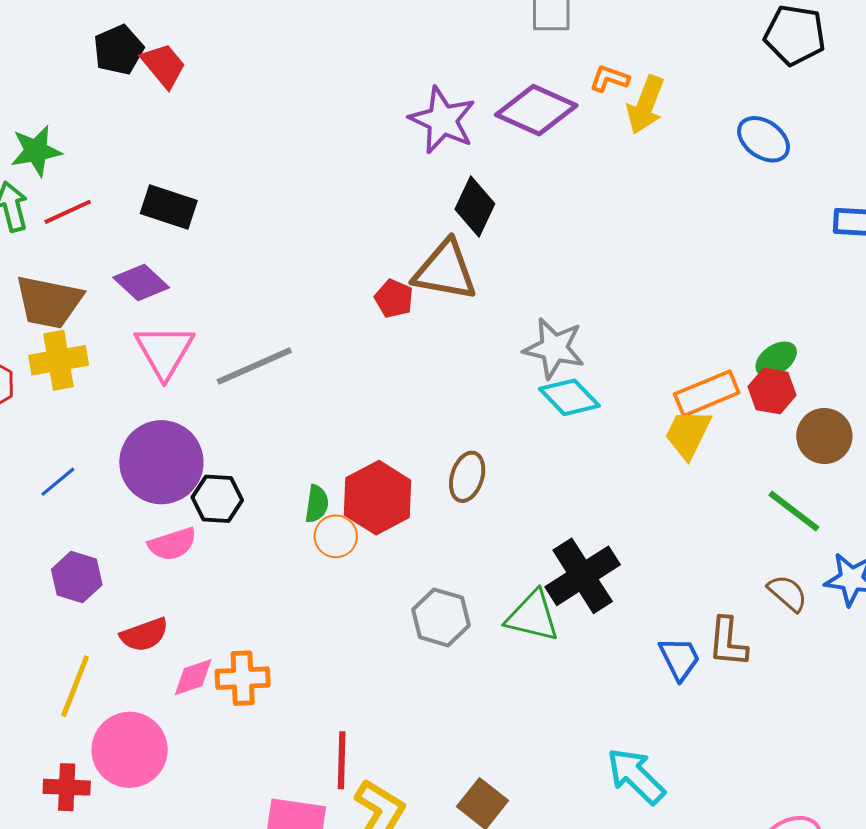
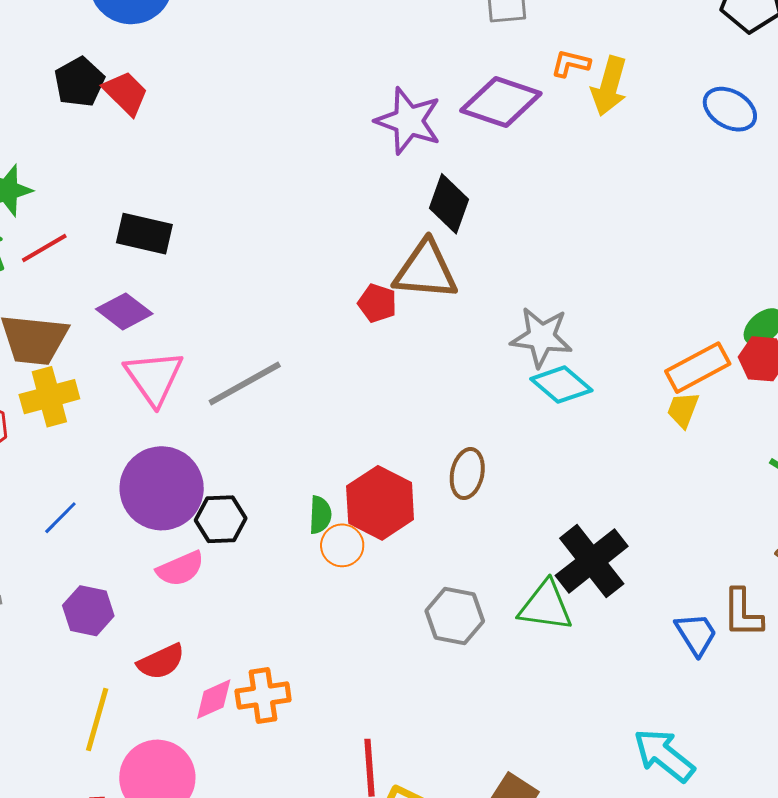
yellow trapezoid: (688, 434) -> (683, 410), size x0.7

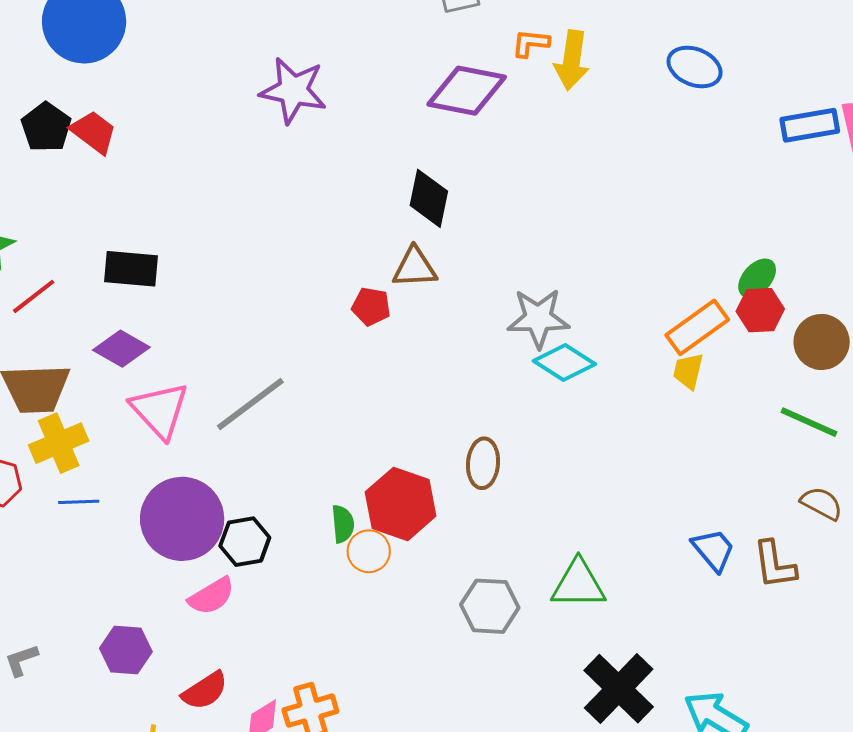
purple star: (408, 121) -> (293, 90), moved
brown triangle: (426, 270) -> (415, 267), size x0.7
blue line: (60, 518) -> (79, 502), moved, turned 51
black cross: (592, 561) -> (619, 689), moved
blue trapezoid: (696, 634) -> (713, 550), moved

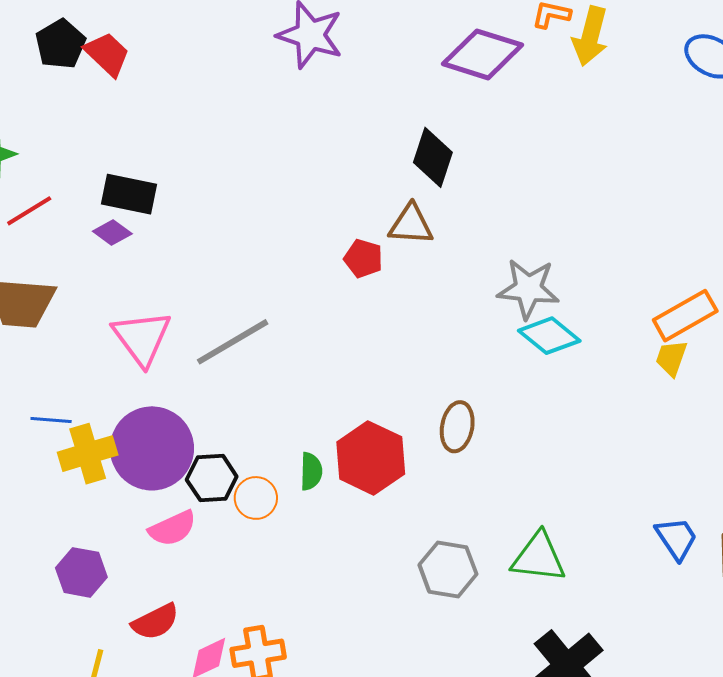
purple diamond: (121, 349) -> (112, 232), moved, size x0.7
yellow cross: (59, 443) -> (88, 454), moved
orange circle: (369, 551) -> (256, 498), moved

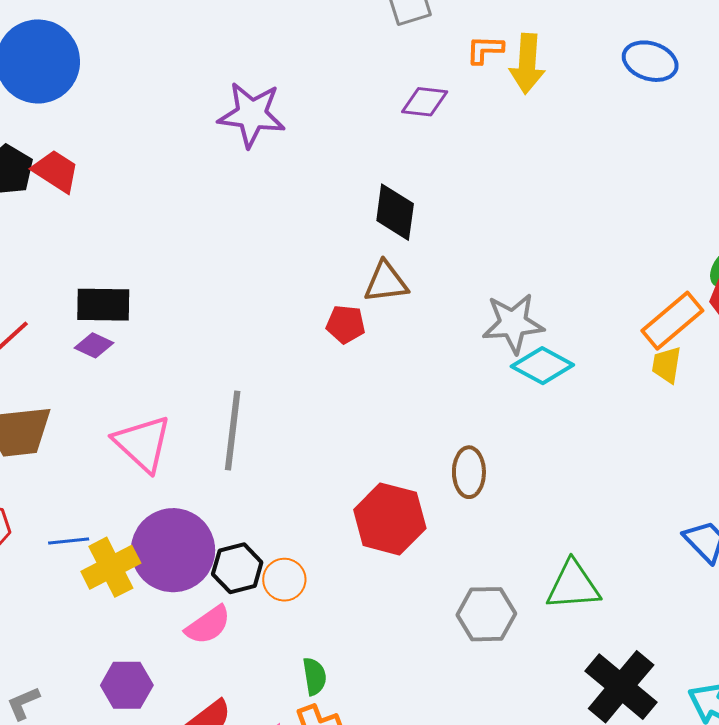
purple diamond: (482, 54) -> (425, 102), size x0.6
gray line: (233, 342) -> (233, 430), turned -42
green semicircle: (311, 471) -> (314, 676), moved

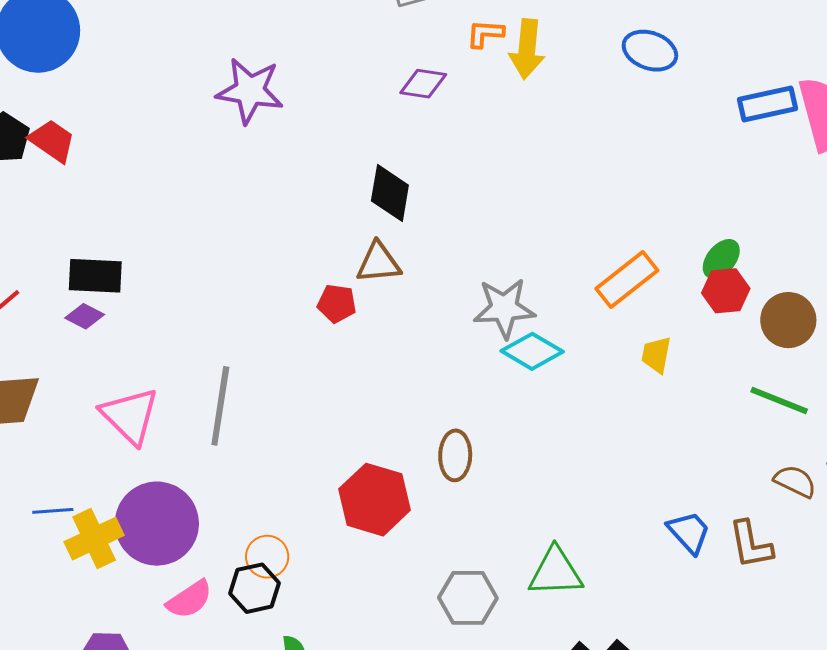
orange rectangle: (672, 321) -> (627, 280), moved
black hexagon: (237, 568) -> (255, 588), moved

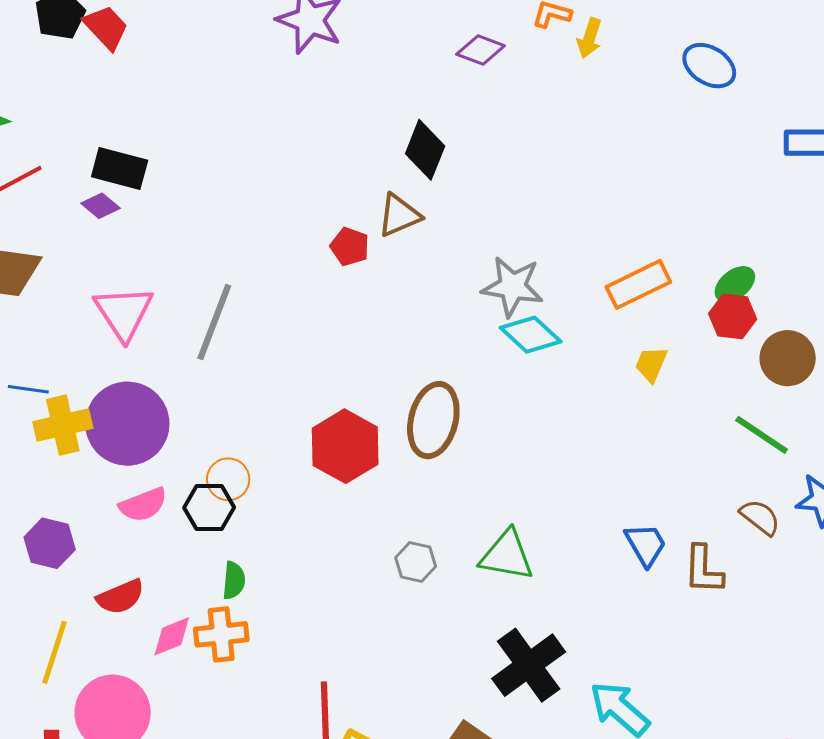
yellow arrow: (527, 49) -> (589, 38), size x0.7
brown triangle: (379, 263) -> (399, 215), turned -30
brown ellipse: (455, 455) -> (433, 420), size x1.5
gray hexagon: (468, 598) -> (416, 562), size x0.7

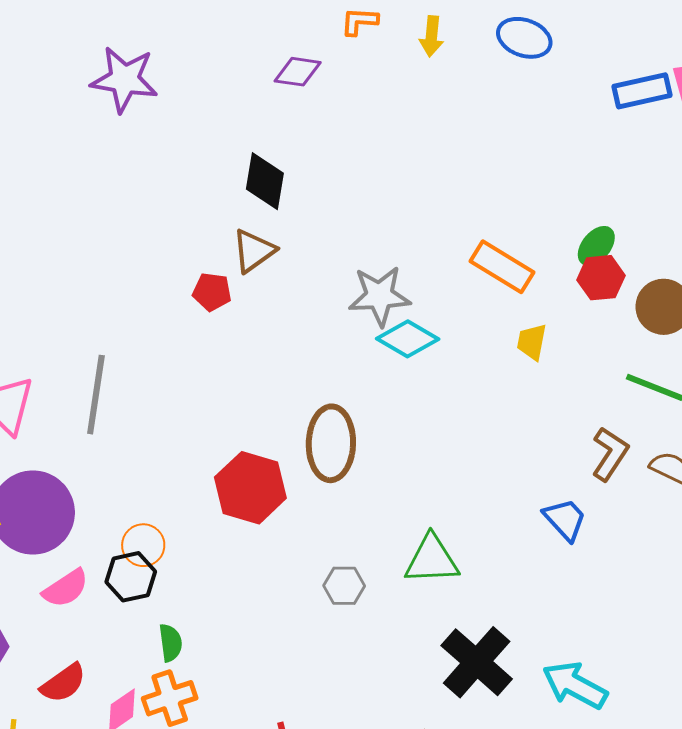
yellow arrow: (589, 38) -> (431, 36), moved
orange rectangle: (638, 284) -> (502, 267), turned 70
brown L-shape: (703, 570) -> (610, 454), moved, turned -136

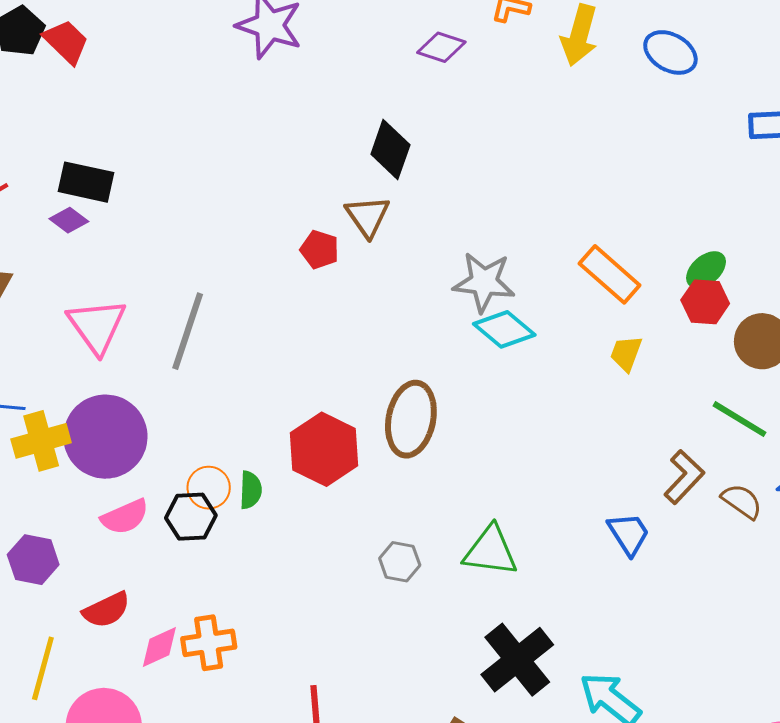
yellow arrow: (431, 36) -> (579, 35), size x1.5
brown triangle: (254, 251) -> (368, 216), turned -39
green semicircle: (170, 643) -> (251, 490), moved

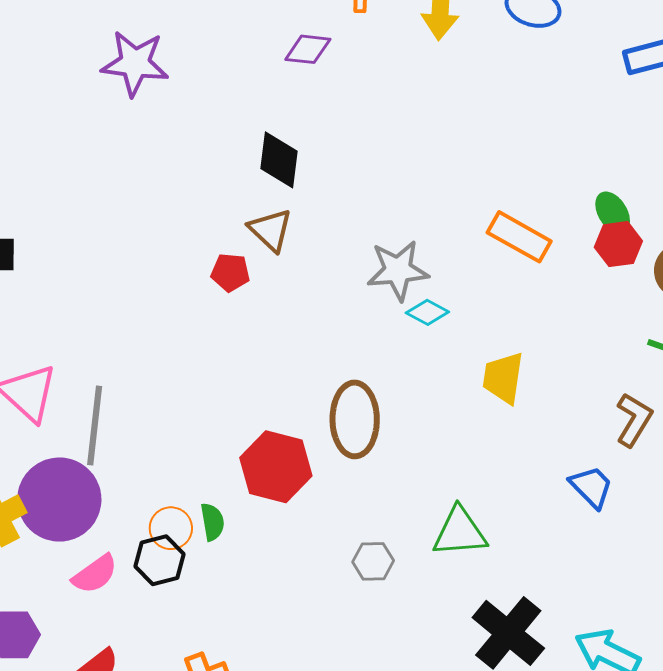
green ellipse: (706, 270) -> (613, 213), turned -69
cyan diamond: (504, 329) -> (427, 312), size x0.7
gray line: (188, 331) -> (95, 425), moved
yellow trapezoid: (626, 353) -> (503, 378), moved, size x1.4

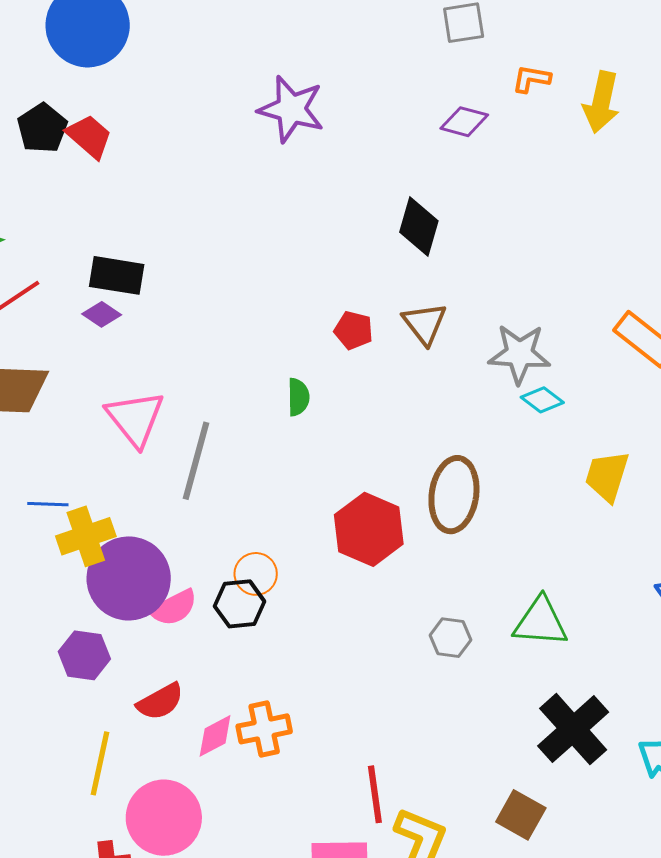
brown triangle: (270, 230) -> (425, 324), moved
purple circle: (59, 500) -> (129, 578), moved
green semicircle: (212, 522) -> (298, 397), moved

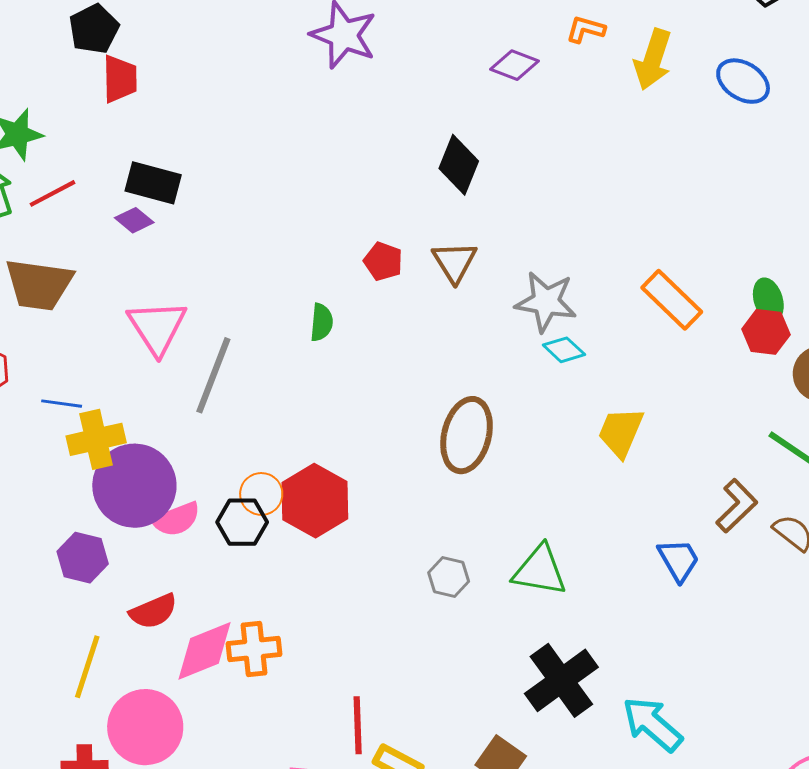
red trapezoid: (89, 136) -> (120, 79), moved, turned 42
red hexagon: (369, 529) -> (315, 501), moved
pink diamond: (215, 736) -> (205, 651), size x1.5

